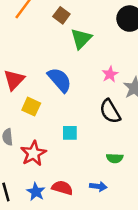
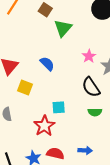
blue semicircle: (60, 80) -> (47, 64), size x0.7
red star: (33, 153) -> (44, 126), moved
green semicircle: (115, 158) -> (95, 112), moved

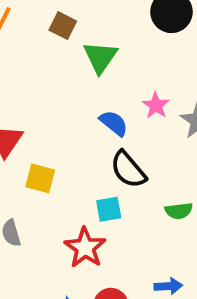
blue semicircle: (47, 64) -> (114, 123), moved
black semicircle: (91, 87) -> (128, 170), moved

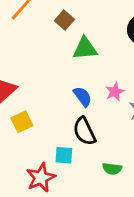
green triangle: (100, 57) -> (85, 48), turned 36
yellow square: (40, 178) -> (22, 122), turned 35

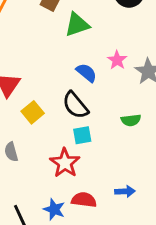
black semicircle: (84, 131) -> (75, 105), moved
green semicircle: (112, 169) -> (131, 120), moved

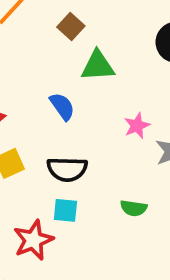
blue semicircle: (86, 73) -> (62, 106), moved
black semicircle: (75, 105) -> (67, 169), turned -64

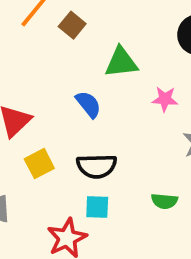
brown square: (71, 27) -> (72, 25), moved
pink star: (137, 126) -> (165, 99), moved, turned 30

